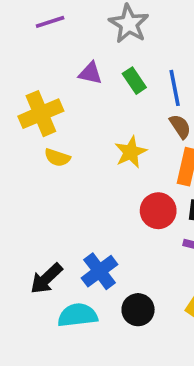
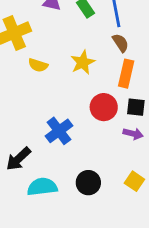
yellow semicircle: (57, 158) -> (38, 65), moved
blue cross: (100, 271) -> (59, 131), moved

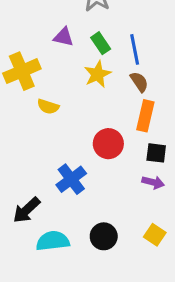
yellow star: (83, 62) -> (98, 74), moved
red circle: (104, 107) -> (108, 144), moved

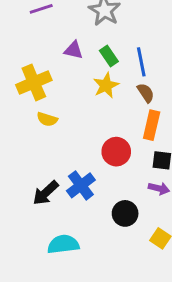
yellow semicircle: (48, 107) -> (47, 119), moved
black arrow: (26, 210) -> (46, 193), moved
black circle: (104, 236) -> (125, 213), moved

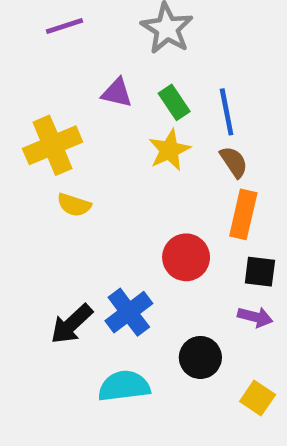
cyan semicircle: (63, 244) -> (124, 386), moved

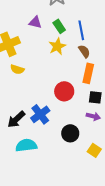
cyan semicircle: (124, 386) -> (26, 145), moved

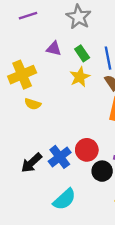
red circle: (64, 91) -> (87, 150), moved
black circle: (70, 133) -> (102, 171), moved
cyan semicircle: (26, 145) -> (64, 199), moved, turned 145

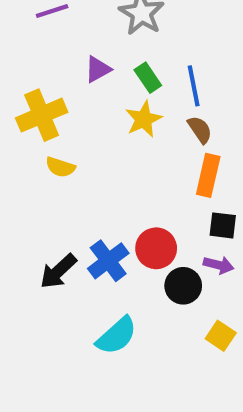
purple triangle: (54, 49) -> (98, 69), turned -42

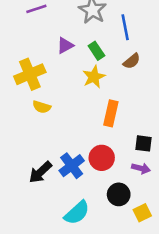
blue line: (194, 86) -> (125, 27), moved
brown semicircle: (200, 130) -> (132, 61), moved, turned 84
orange rectangle: (208, 175) -> (111, 113), moved
black circle: (183, 286) -> (119, 194), moved
yellow square: (221, 336) -> (142, 213), turned 30

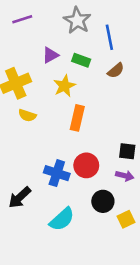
green rectangle: (96, 51) -> (81, 60), turned -36
yellow star: (94, 77) -> (64, 86), moved
orange rectangle: (111, 113) -> (77, 118), moved
blue cross: (72, 166) -> (57, 173), turned -35
black arrow: (40, 172) -> (20, 197), moved

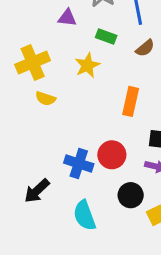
purple triangle: (50, 55) -> (67, 18), moved, turned 36
orange rectangle: (77, 118) -> (131, 101), moved
cyan semicircle: (62, 219) -> (84, 215), turned 112

